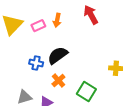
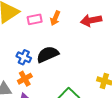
red arrow: (91, 15) -> (91, 20), turned -84
orange cross: (58, 80) -> (25, 79), moved

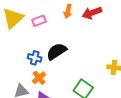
orange arrow: (55, 18) -> (68, 11), moved

